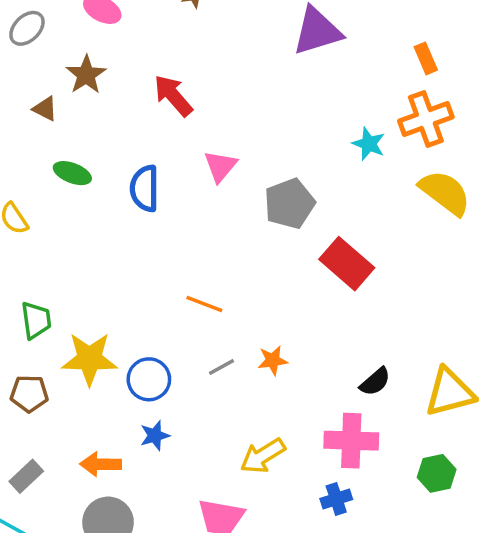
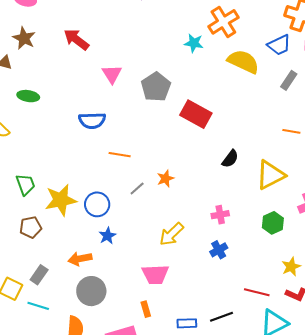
blue semicircle: (145, 188) -> (92, 121), moved, turned -80
black semicircle: (375, 382) -> (230, 159), moved
pink cross: (351, 441) -> (220, 215), size x0.6

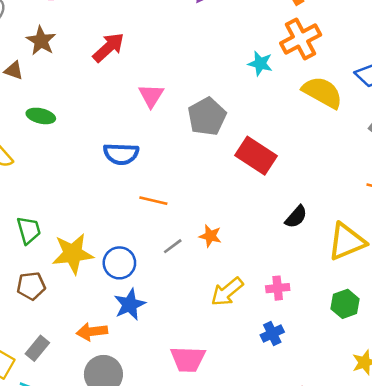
red arrow: (76, 39) -> (108, 47), turned 96
orange star: (165, 178) -> (210, 236), turned 30
yellow arrow: (171, 234) -> (227, 292), moved
blue star: (107, 236) -> (130, 304), size x1.4

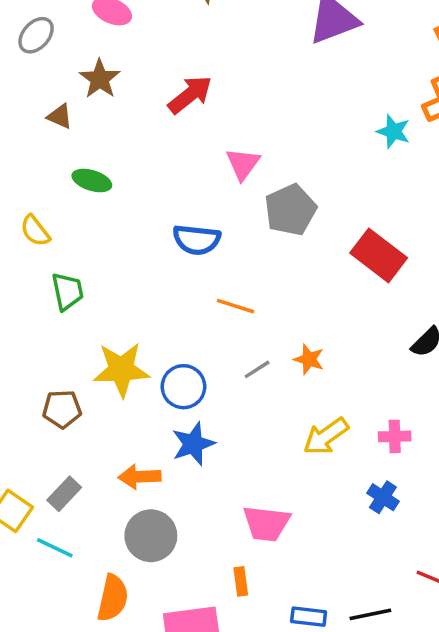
gray pentagon: (207, 117) -> (290, 210), moved
green trapezoid: (29, 230) -> (67, 291), moved
blue cross: (272, 334) -> (383, 497), turned -35

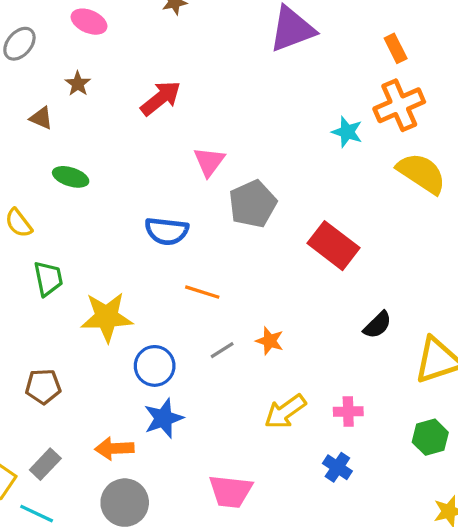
brown star: (100, 79) -> (78, 84), size x0.7
yellow star: (121, 370) -> (107, 317), moved

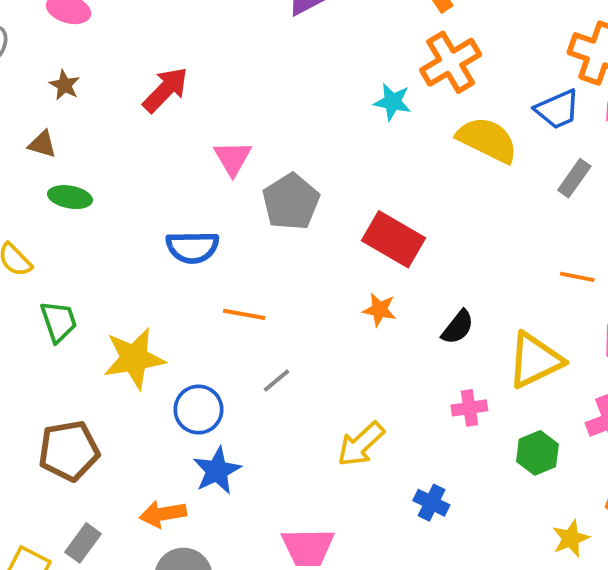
brown triangle: (41, 118) -> (42, 144), moved
orange star: (270, 341) -> (379, 310), moved
brown pentagon: (43, 386) -> (69, 451), size x1.4
pink cross: (348, 412) -> (469, 408), moved

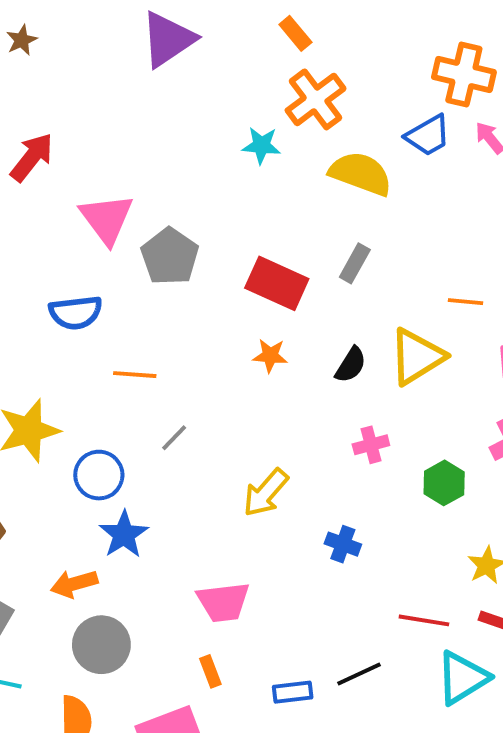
pink triangle: (233, 158) -> (107, 219), size x1.4
gray rectangle: (574, 178) -> (355, 263), moved
yellow triangle: (535, 360) -> (417, 357), moved

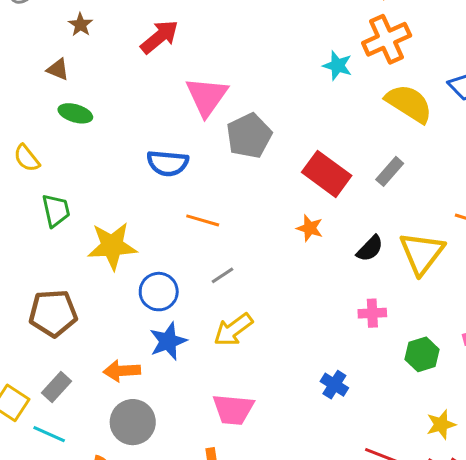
yellow triangle: (417, 357) -> (422, 253), turned -33
yellow arrow: (266, 493) -> (233, 330), moved

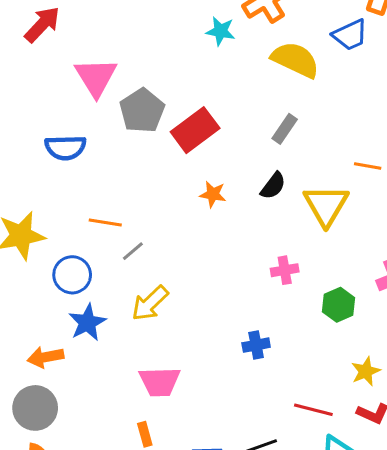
red rectangle: (327, 174) -> (195, 130), moved, turned -66
orange line: (203, 220) -> (105, 223), moved
black semicircle: (370, 249) -> (273, 186), moved
blue cross: (334, 385) -> (256, 345), turned -36
gray circle: (133, 422) -> (35, 408), moved

